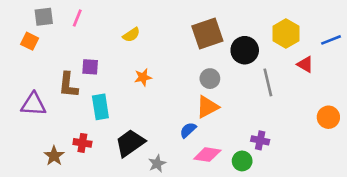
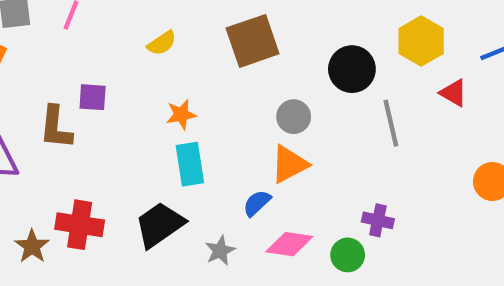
brown square: (207, 33) -> (253, 41), moved
cyan rectangle: (100, 107) -> (190, 164), moved
red cross: (82, 143) -> (80, 225), size x1.5
gray star: (157, 164) -> (220, 251), moved

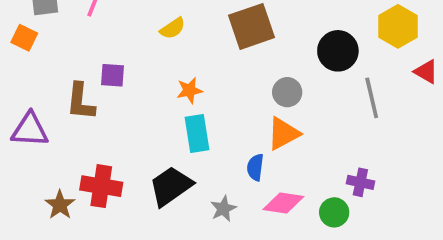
blue semicircle: (257, 203) -> (255, 167), turned -40

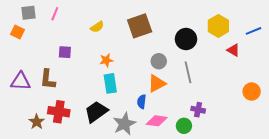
gray line: (372, 98) -> (188, 72), moved
brown L-shape: (81, 102) -> (48, 79), moved
gray star: (223, 209) -> (124, 124), size x1.6

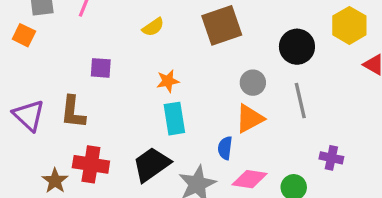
purple triangle: (20, 81) -> (29, 115), turned 40
purple cross: (198, 110) -> (331, 158), moved

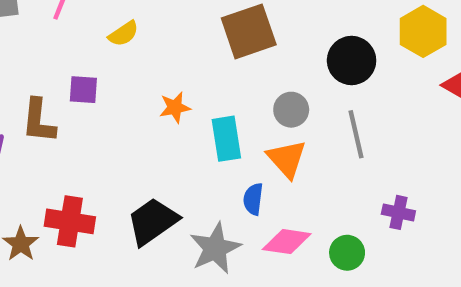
yellow semicircle: (153, 27) -> (124, 34), moved
brown L-shape: (73, 112) -> (39, 121), moved
cyan rectangle: (174, 119) -> (226, 139), moved
orange triangle: (250, 119) -> (287, 159), turned -44

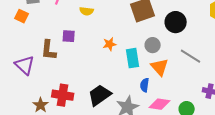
yellow semicircle: (124, 34) -> (87, 11), turned 40
black circle: (352, 60) -> (176, 22), moved
gray circle: (291, 110) -> (153, 45), moved
gray line: (356, 134) -> (191, 56), turned -45

